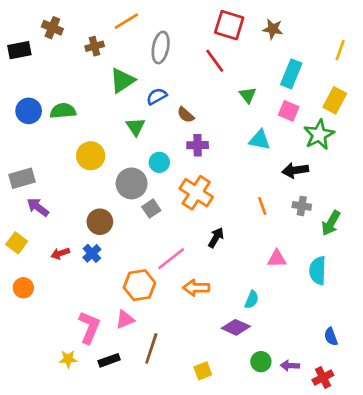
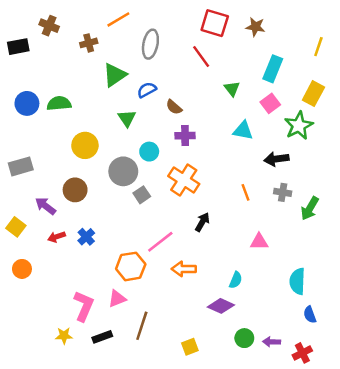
pink square: (289, 111) -> (270, 103), turned 30
purple arrow: (38, 207) -> (45, 206), moved
brown circle: (100, 222) -> (75, 190), moved
cyan semicircle: (318, 271) -> (297, 281), moved

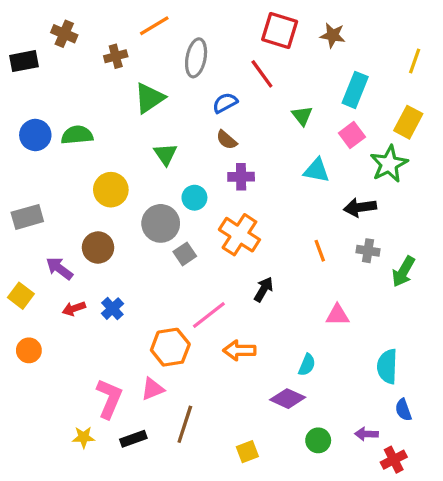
blue semicircle: (147, 90) -> (225, 103), moved
purple arrow: (271, 342) -> (366, 434), moved

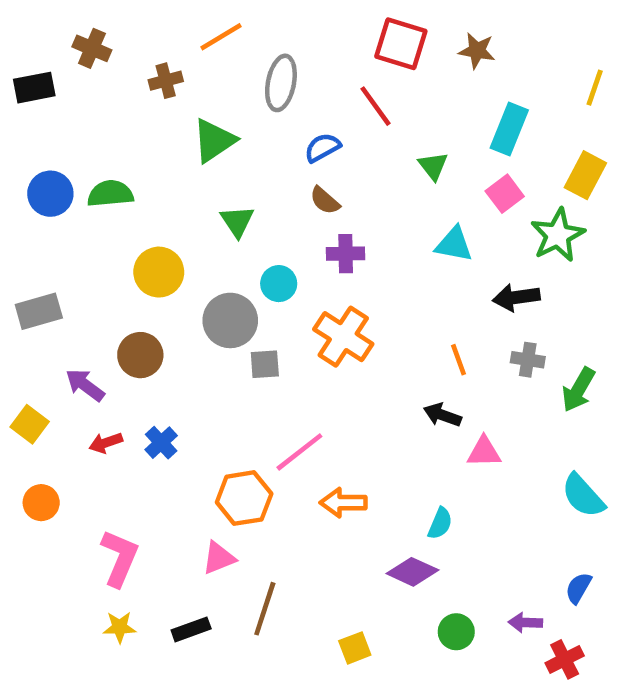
gray square: (185, 254) -> (265, 364), turned 30
black arrow: (264, 289) -> (442, 415), moved, turned -100
cyan semicircle: (387, 366) -> (583, 496), moved, turned -44
pink L-shape: (109, 399) -> (120, 558), moved
blue semicircle: (403, 410) -> (578, 588), turned 50

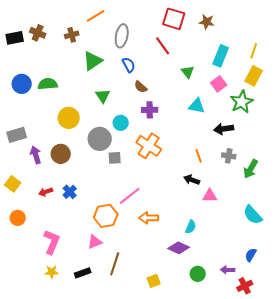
brown cross: (92, 48) -> (38, 33), moved
yellow line: (595, 88) -> (254, 51), moved
blue semicircle: (322, 148) -> (129, 65), moved, turned 91
purple arrow: (85, 385) -> (36, 155), moved, turned 36

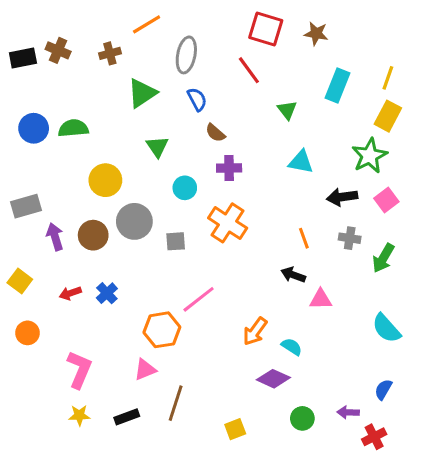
pink square: (219, 84) -> (386, 200), moved
gray circle: (100, 139) -> (134, 221), moved
orange arrow: (149, 218) -> (255, 331), moved, turned -54
cyan semicircle: (191, 227) -> (292, 347), turned -80

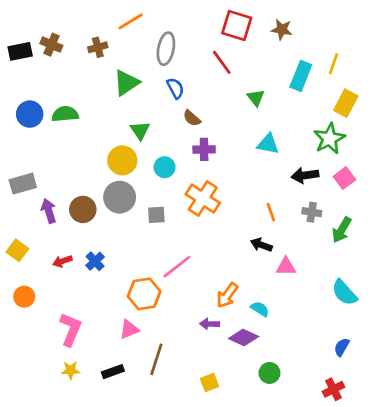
yellow line: (388, 78) -> (334, 64), moved
yellow circle: (105, 180) -> (122, 160), moved
purple arrow: (348, 412) -> (210, 324), moved

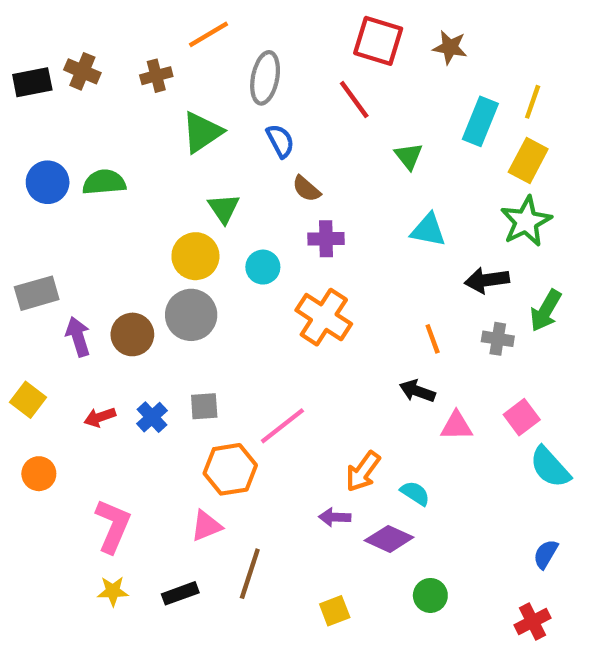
yellow rectangle: (346, 103) -> (528, 160), moved
pink square: (344, 178) -> (522, 417), moved
gray square: (156, 215) -> (204, 406), moved
green arrow: (342, 230) -> (546, 311), moved

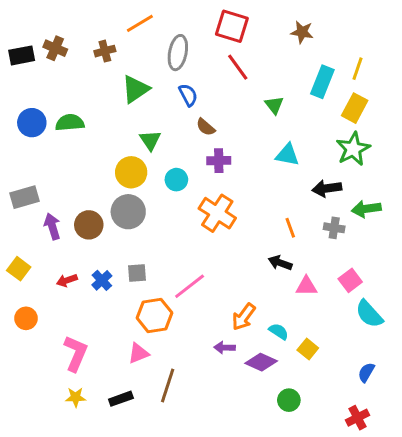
red square: (378, 41) -> (232, 26), moved
green arrow: (546, 311) -> (366, 209), turned 52
yellow square: (335, 611) -> (308, 349), moved, turned -30

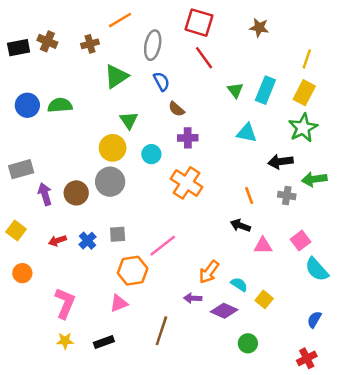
cyan rectangle: (322, 82) -> (265, 90), moved
brown line: (168, 386) -> (161, 331), moved

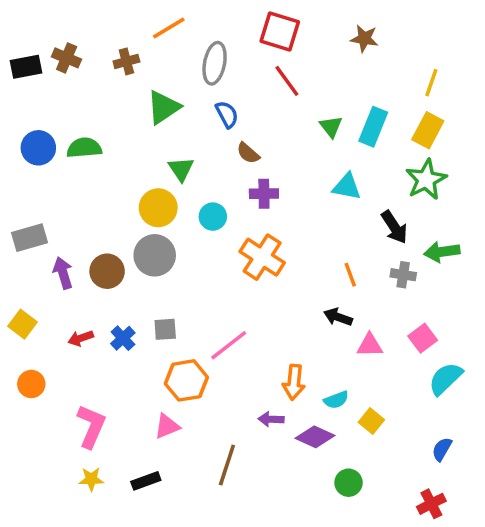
black arrow: (280, 162) -> (394, 227), turned -115
cyan semicircle: (317, 269) -> (445, 379), turned 88
orange arrow: (209, 272) -> (294, 382), turned -30
cyan semicircle: (239, 284) -> (336, 400), turned 126

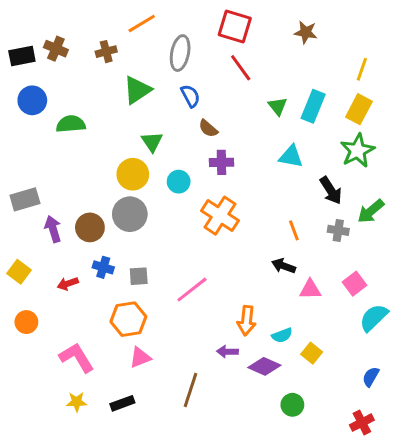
blue circle: (38, 148) -> (32, 100), moved
green arrow: (442, 252) -> (371, 211), turned -32
blue cross: (123, 338) -> (103, 267), moved, turned -30
orange hexagon: (186, 380) -> (128, 319), moved
pink L-shape: (91, 426) -> (77, 358), turned -54

